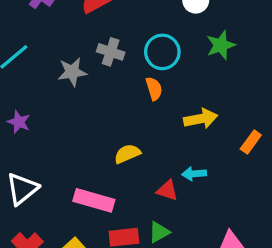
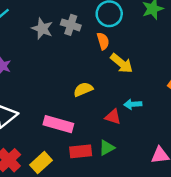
gray cross: (111, 52) -> (71, 25), moved
gray star: (72, 72) -> (42, 29), turned 30
yellow arrow: (201, 119) -> (122, 63), moved, turned 50

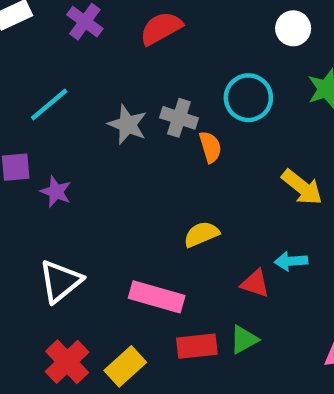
orange semicircle: (103, 41) -> (210, 147), moved
yellow arrow: (122, 63) -> (302, 187), moved

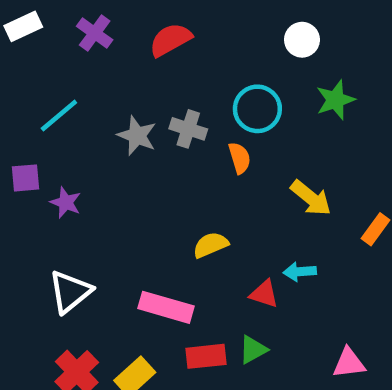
orange semicircle: (210, 147) -> (240, 158), moved

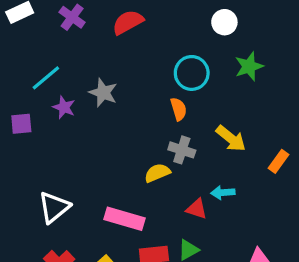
gray cross: (188, 129) -> (182, 150), moved
purple star: (66, 202) -> (64, 107), moved

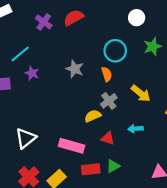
purple cross: (72, 17) -> (44, 22), moved
gray star: (103, 93) -> (75, 69), moved
gray cross: (182, 150) -> (109, 101), turned 35
red triangle: (197, 209) -> (108, 138), moved

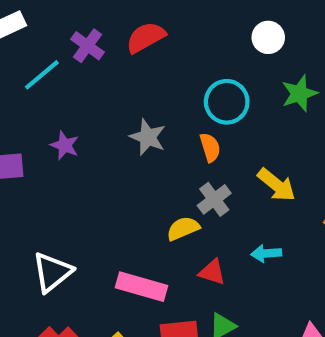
cyan line: (20, 54) -> (42, 75), moved

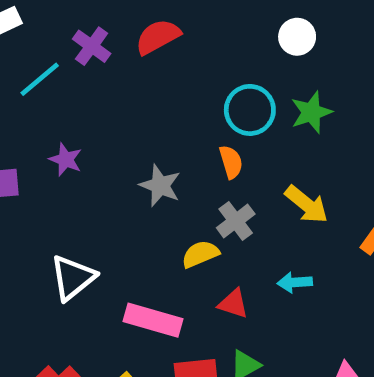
green star: (299, 93) -> (311, 112), moved
gray star: (148, 137) -> (160, 186), moved
white triangle: (52, 272) -> (73, 278), moved

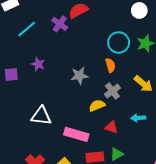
purple cross: (92, 46) -> (60, 24), moved
gray star: (160, 186) -> (79, 76), turned -30
white triangle: (73, 278) -> (41, 116), turned 45

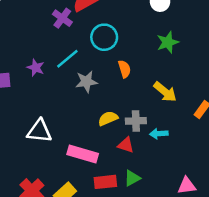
cyan line: (27, 29) -> (67, 59), moved
cyan circle: (119, 43) -> (104, 37), moved
gray cross: (112, 91) -> (136, 121), moved, turned 35

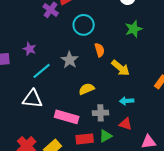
cyan line: (67, 59) -> (42, 71), moved
gray star: (86, 82) -> (70, 60), turned -30
yellow arrow: (165, 92) -> (121, 68), moved
gray cross: (136, 121) -> (101, 113), moved
red triangle: (126, 145) -> (126, 124), moved

